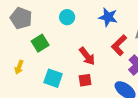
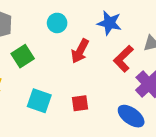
red arrow: (87, 56) -> (80, 51), moved, turned 66

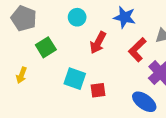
cyan square: (39, 101) -> (75, 79), moved

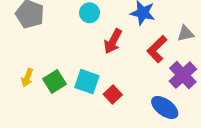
green square: (46, 47) -> (54, 82), moved
red square: (98, 90) -> (113, 95), turned -35

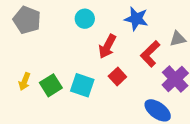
red square: (113, 95) -> (117, 76), moved

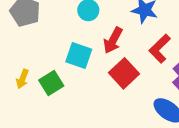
red square: (117, 76) -> (124, 73), size x1.5
cyan square: (82, 85) -> (79, 55), moved

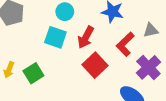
cyan square: (79, 55) -> (55, 37), moved

